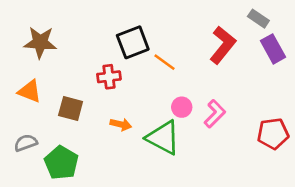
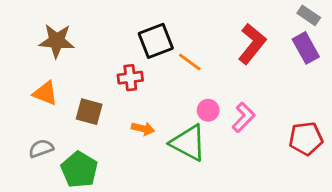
gray rectangle: (258, 19) -> (309, 15), moved

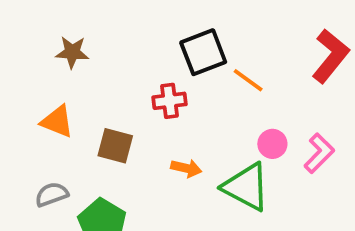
brown star: (57, 41) -> (72, 52), size x0.7

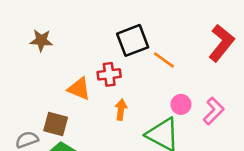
orange triangle: (57, 121) -> (79, 89), moved
brown square: (115, 146) -> (56, 124), moved
orange arrow: (186, 168) -> (121, 110), moved, turned -96

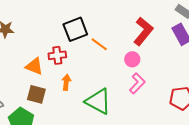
pink circle: (181, 104) -> (132, 59), moved
brown square: (56, 124) -> (36, 94), moved

